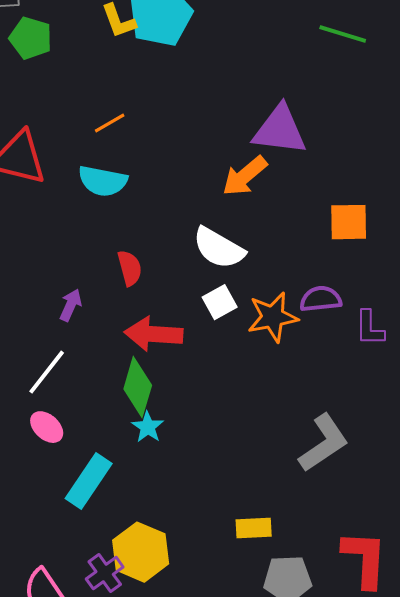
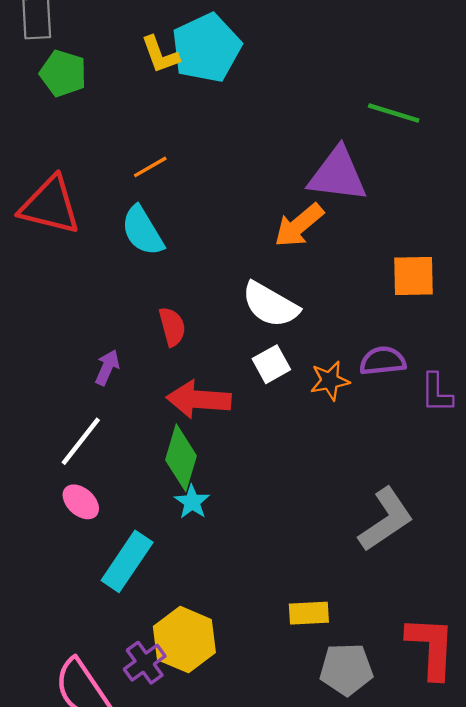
green line: (343, 34) -> (394, 113), moved
cyan semicircle: (103, 181) -> (142, 231), turned 48
orange star: (273, 317) -> (330, 381), size x0.7

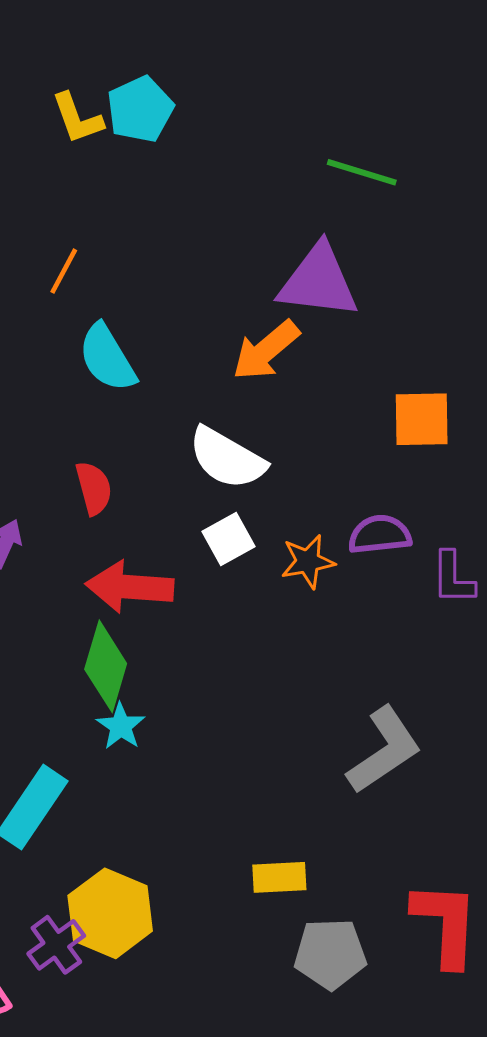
cyan pentagon: (206, 48) -> (140, 109), size x0.7
green line: (394, 113) -> (362, 172), moved
orange line: (150, 167) -> (64, 271), turned -32
cyan semicircle: (142, 231) -> (107, 358), moved

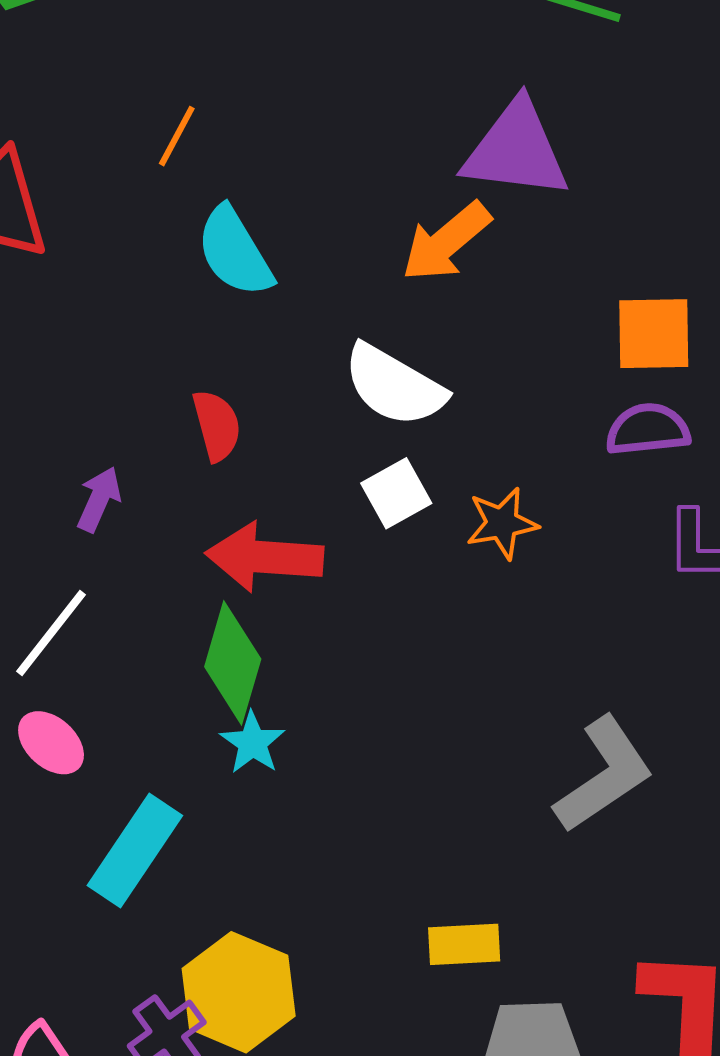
purple semicircle: (380, 535) -> (648, 429), moved

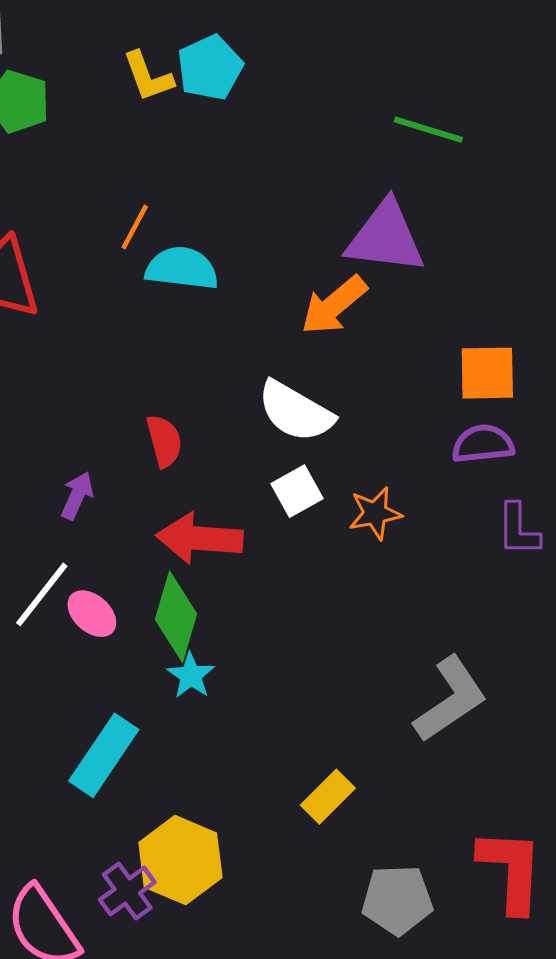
cyan semicircle: (235, 252) -> (182, 268), moved, turned 128
pink ellipse: (51, 743) -> (92, 614), moved
yellow rectangle: (464, 944) -> (328, 797), moved, turned -42

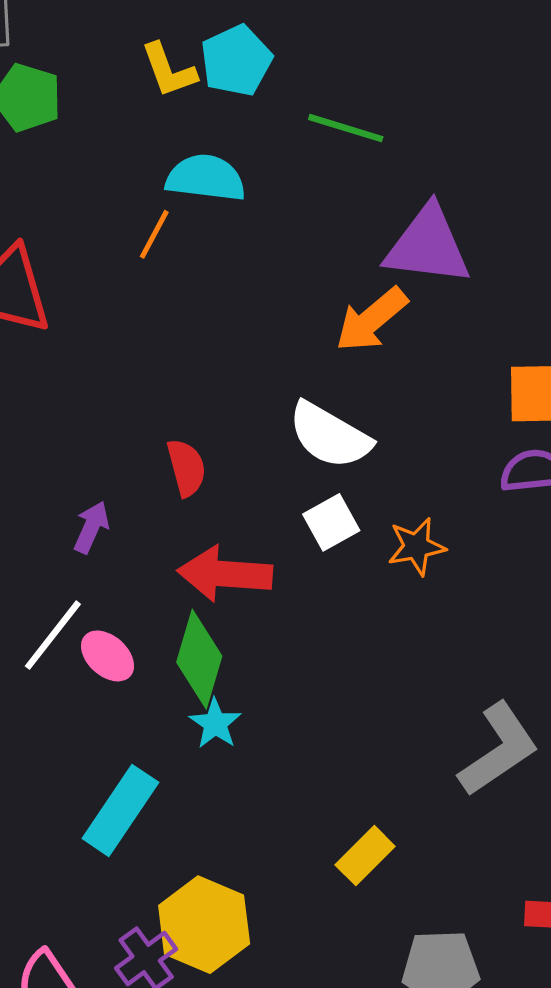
green line: (428, 130) -> (346, 128), moved
cyan semicircle: (182, 268) -> (206, 178), moved

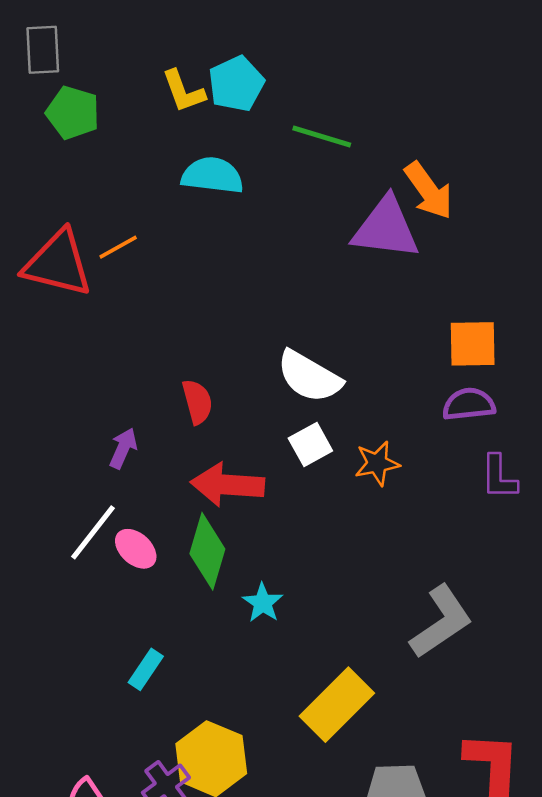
orange line: (154, 234) -> (118, 247), moved, turned 33
orange arrow: (371, 320) -> (429, 191), moved, turned -86
cyan star: (215, 724) -> (263, 603), moved
cyan rectangle: (120, 810) -> (146, 669), size x0.6
yellow rectangle: (365, 856) -> (337, 705), size x1.6

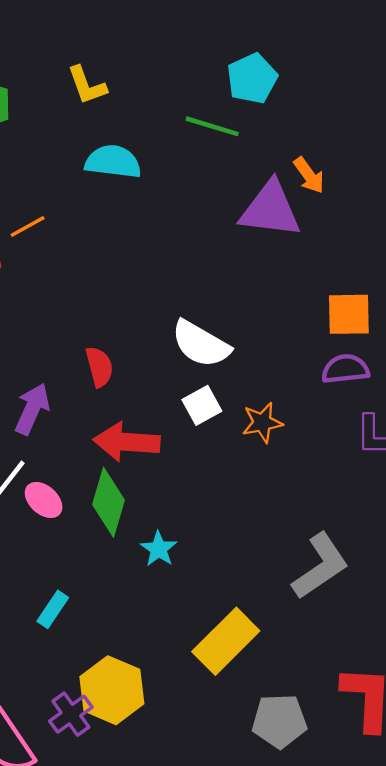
cyan pentagon: (236, 84) -> (252, 78), moved
orange arrow: (429, 191) -> (309, 175), size x0.7
purple arrow: (123, 448) -> (32, 409), size x1.4

